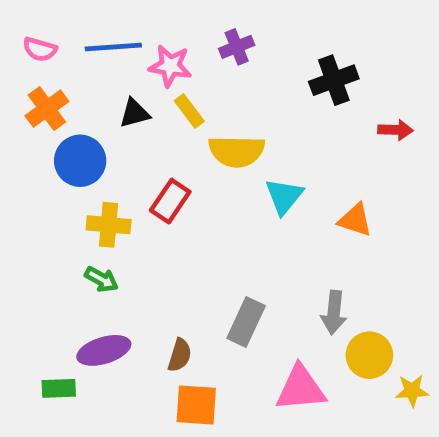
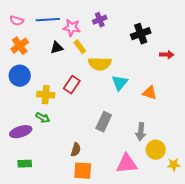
blue circle: (80, 161) -> (20, 76), moved
gray rectangle: (246, 322) -> (104, 122), moved
purple ellipse: (104, 350) -> (21, 132), moved

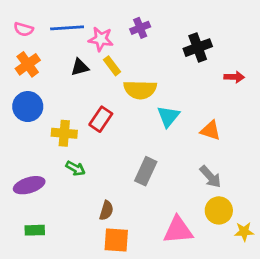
green arrow: (43, 118) -> (76, 168), moved
gray arrow: (141, 132) -> (210, 177), moved, turned -48

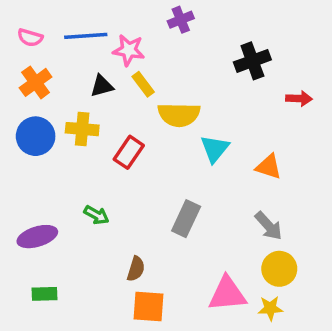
purple cross: (140, 28) -> (181, 20), moved
yellow cross: (64, 133) -> (82, 129), moved
yellow star: (244, 232) -> (270, 308), moved

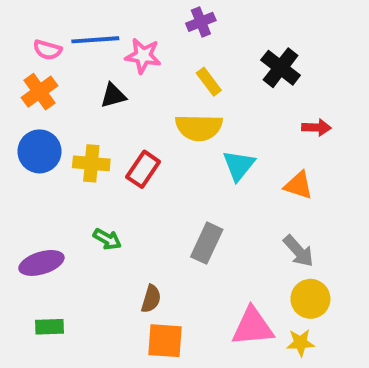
pink semicircle: (30, 38) -> (47, 50), moved
black cross: (252, 61) -> (281, 68), turned -32
yellow rectangle: (143, 84) -> (209, 82), moved
red arrow: (299, 99) -> (316, 127), moved
yellow cross: (82, 129) -> (91, 163), moved

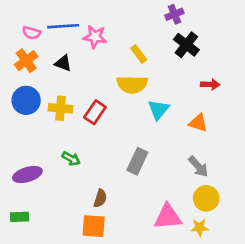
purple cross: (201, 22) -> (174, 14), moved
black triangle: (113, 96) -> (63, 63), moved, turned 36
green rectangle: (49, 327) -> (19, 217), moved
orange square: (165, 341) -> (94, 226), moved

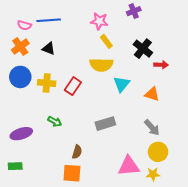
pink star: (95, 37) -> (99, 21), moved
black cross: (186, 45) -> (143, 49), moved
gray rectangle: (137, 161) -> (105, 124), turned 48

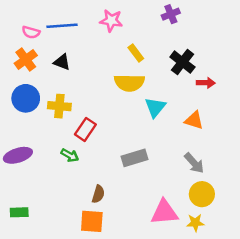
pink star: (99, 21) -> (111, 21), moved
red rectangle: (73, 86) -> (85, 129), moved
purple ellipse: (21, 134) -> (18, 155), moved

